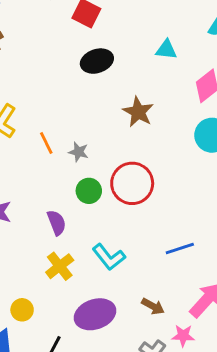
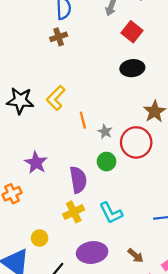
red circle: (132, 183) -> (136, 142), moved
purple semicircle: (57, 223) -> (78, 180), size x1.4

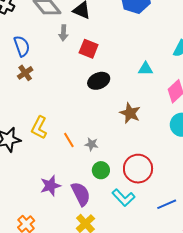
red circle: (136, 142) -> (138, 169), moved
purple star: (36, 163) -> (50, 186), moved, turned -30
cyan L-shape: (111, 213) -> (124, 198), moved

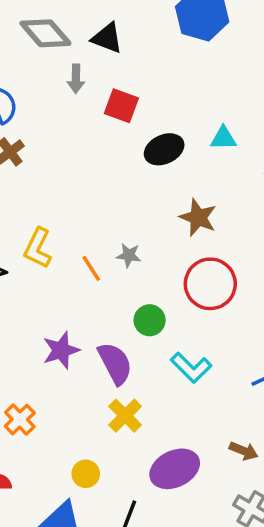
black ellipse: (99, 81) -> (164, 149), moved
gray star: (92, 144) -> (129, 255), moved
red circle: (138, 169) -> (210, 284), moved

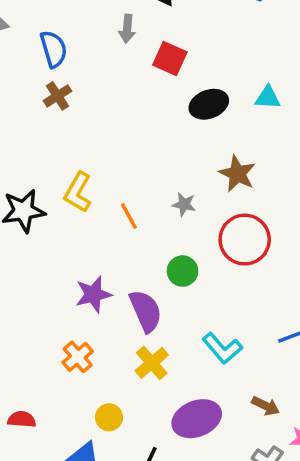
gray star: (129, 255) -> (184, 204), moved
cyan L-shape: (191, 368) -> (222, 348), moved
orange cross: (20, 420) -> (78, 357), moved

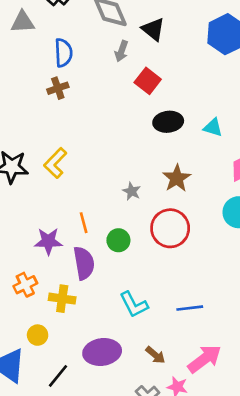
orange line: (129, 216) -> (84, 223), moved
yellow cross: (152, 363) -> (62, 299), moved, turned 35

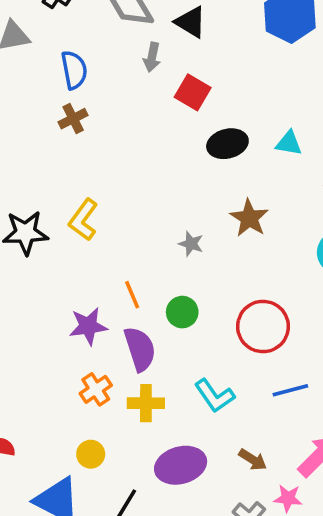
red circle: (170, 228) -> (263, 327), moved
orange cross: (25, 285) -> (96, 389), moved
yellow cross: (62, 299) -> (146, 403), moved

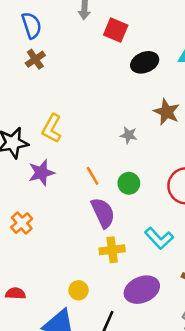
purple star: (88, 326) -> (41, 173), moved
orange cross: (96, 389) -> (22, 223), moved

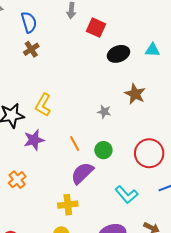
purple semicircle: (103, 213) -> (82, 173), turned -110
yellow cross: (112, 250) -> (68, 205), moved

